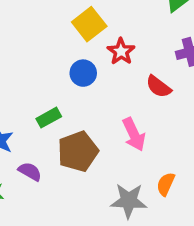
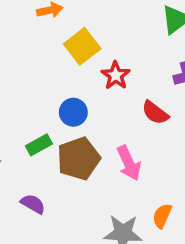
blue circle: (83, 73) -> (73, 112), moved
brown pentagon: (78, 151) -> (79, 159), moved
purple semicircle: (30, 171) -> (33, 204), moved

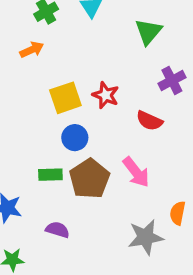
yellow square: (82, 46) -> (65, 98), moved, turned 32
green rectangle: (39, 145) -> (50, 175), turned 40

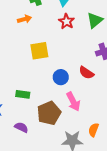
red star: (106, 95) -> (67, 21), moved
blue circle: (75, 138) -> (61, 77), moved
brown pentagon: (89, 179) -> (49, 113), moved

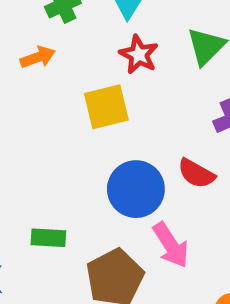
yellow square: (39, 51) -> (106, 107), moved
blue circle: (61, 77) -> (136, 189), size x1.5

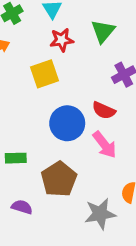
red star: (139, 55) -> (62, 40), turned -30
pink arrow: (171, 245) -> (105, 145), moved

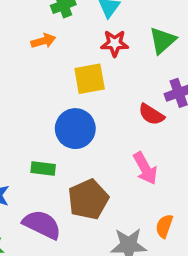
red semicircle: (104, 110) -> (151, 114), moved
blue circle: (67, 123) -> (75, 129), moved
purple semicircle: (22, 207) -> (42, 225), size x1.6

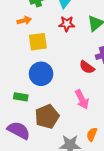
yellow square: (90, 79) -> (38, 42), moved

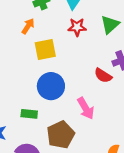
orange arrow: (24, 21) -> (28, 26), turned -40
pink arrow: (82, 99) -> (86, 108), moved

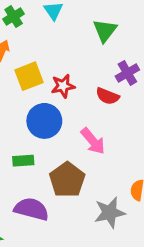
red star: (77, 27) -> (63, 86), moved

